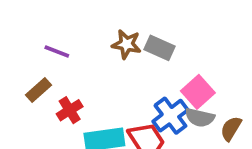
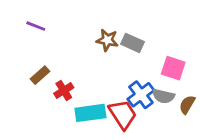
purple line: (57, 52) -> (36, 26), moved
pink square: (198, 92) -> (173, 68), moved, turned -30

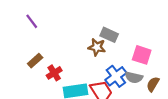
purple line: (36, 26) -> (32, 21), turned 32
brown star: (107, 40) -> (97, 47), moved

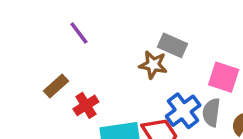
purple line: (32, 21) -> (79, 33), moved
gray semicircle: (134, 77) -> (211, 112), turned 84

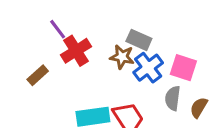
red cross: (86, 105) -> (76, 51), moved, size x1.4
blue cross: (183, 111) -> (148, 68), moved

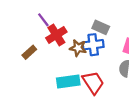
brown star: (122, 57) -> (78, 48), moved
blue cross: (148, 68) -> (93, 45), moved, turned 30

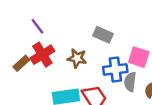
red cross: (56, 35) -> (42, 55), moved
blue cross: (93, 45) -> (115, 69), moved

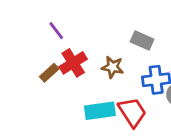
purple line: (37, 26) -> (56, 31), moved

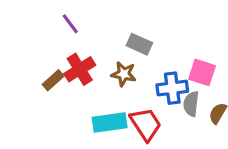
purple line: (56, 31) -> (70, 24), moved
gray rectangle: (142, 40) -> (139, 44), moved

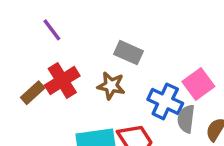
pink square: (202, 72) -> (198, 84), turned 36
blue cross: (172, 88) -> (165, 101), turned 32

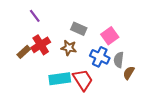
pink square: (198, 84) -> (110, 36), moved
gray semicircle: (186, 119) -> (119, 60), moved

